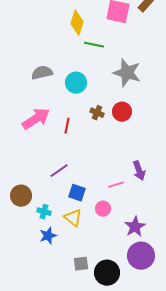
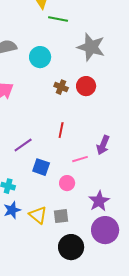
red line: (67, 126) -> (61, 130), moved
purple arrow: (139, 171) -> (103, 145), turned 42
yellow triangle: (73, 218) -> (38, 215), moved
gray square: (81, 264) -> (61, 216), moved

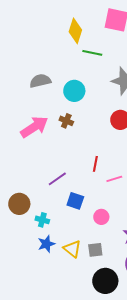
brown cross: (61, 87) -> (66, 121), moved
pink line: (80, 159) -> (114, 179), moved

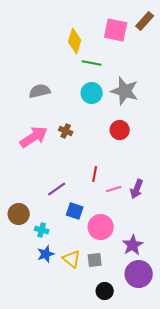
cyan circle: (74, 91) -> (92, 93), moved
pink circle: (101, 217) -> (101, 227), size x1.6
black circle: (105, 281) -> (105, 291), size x0.7

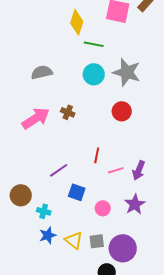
pink circle: (101, 227) -> (103, 208), size x0.6
purple star: (133, 245) -> (135, 204), moved
purple circle: (139, 274) -> (123, 248), moved

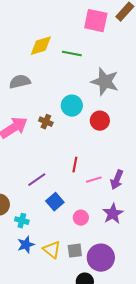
yellow diamond: (77, 22) -> (41, 46), moved, turned 55
cyan circle: (94, 74) -> (72, 106), moved
blue square: (77, 192) -> (55, 202), turned 30

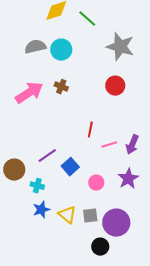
green line: (72, 54) -> (87, 19), turned 30
cyan circle: (72, 106) -> (61, 50), moved
purple line: (37, 180) -> (47, 156), moved

